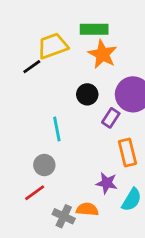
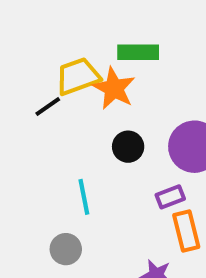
orange star: (102, 54) -> (114, 88), moved
purple rectangle: (111, 118) -> (170, 197), moved, turned 36

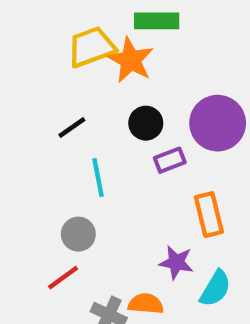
black line: (48, 106) -> (72, 127), moved
purple rectangle: (170, 197) -> (170, 160), moved

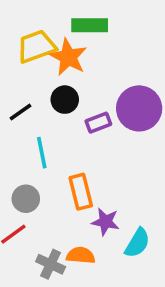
black circle: (146, 123) -> (65, 100), moved
purple rectangle: (170, 160) -> (98, 123), moved
orange rectangle: (209, 215) -> (81, 192), moved

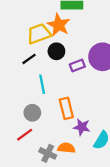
yellow trapezoid: (36, 46) -> (39, 34), moved

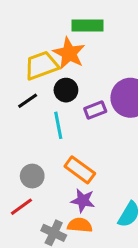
cyan line: (42, 84) -> (58, 125), moved
orange rectangle: (66, 108) -> (80, 170), turned -40
purple star: (82, 127) -> (83, 201), moved

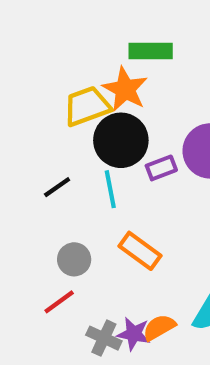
black circle: (66, 90) -> (121, 140), size x1.6
black line: (28, 101) -> (57, 187), moved
purple star: (83, 201) -> (134, 334), moved
orange semicircle: (80, 225) -> (159, 327), moved, turned -35

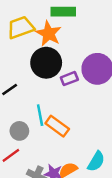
yellow trapezoid: (87, 106) -> (21, 27), moved
cyan line: (110, 189) -> (40, 115), moved

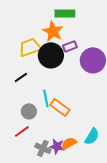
yellow trapezoid: (21, 27) -> (30, 47), moved
purple rectangle: (69, 79) -> (70, 46), moved

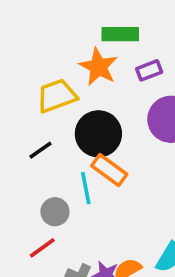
purple rectangle: (70, 46) -> (149, 70), moved
black circle: (51, 55) -> (98, 134), moved
orange rectangle: (60, 107) -> (109, 170), moved

